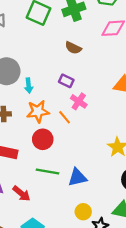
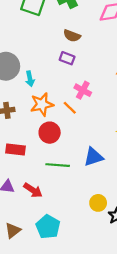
purple rectangle: (66, 81) -> (67, 58), moved
blue triangle: (77, 177) -> (93, 157), moved

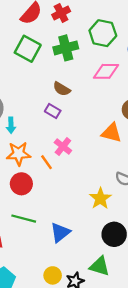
blue triangle: (93, 157) -> (60, 232), moved, turned -30
yellow circle: (98, 203) -> (53, 275), moved

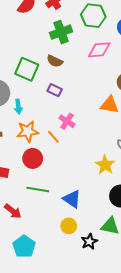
green square: (28, 49) -> (27, 69), moved
brown semicircle: (62, 89) -> (55, 61), moved
blue triangle: (60, 232) -> (72, 199), turned -42
yellow circle: (53, 275) -> (69, 226), moved

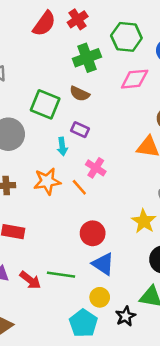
cyan arrow: (18, 107) -> (62, 146), moved
red circle: (33, 158) -> (93, 233), moved
green line: (38, 190) -> (61, 275), moved
cyan pentagon: (24, 246) -> (83, 323), moved

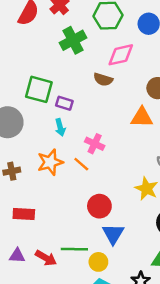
brown semicircle: (80, 94) -> (103, 79), moved
purple rectangle: (80, 130) -> (64, 103), moved
blue triangle: (103, 264) -> (113, 234), turned 35
yellow circle: (100, 297) -> (98, 262), moved

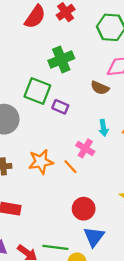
green cross: (73, 40) -> (61, 60), moved
cyan arrow: (60, 127) -> (103, 128), moved

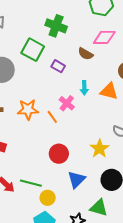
green cross: (61, 60) -> (56, 26), turned 35
purple rectangle: (60, 107) -> (58, 66), moved
blue triangle: (94, 237) -> (76, 179), moved

